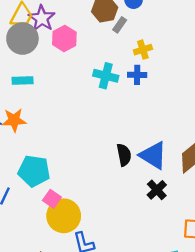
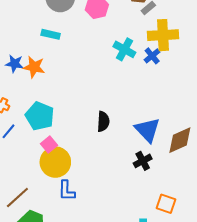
yellow cross: (143, 50) -> (163, 35), size x1.8
blue cross: (137, 75) -> (152, 56), turned 35
black semicircle: (124, 155) -> (103, 122), moved

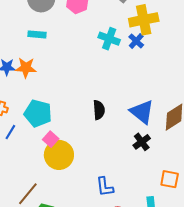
blue L-shape: (67, 191) -> (105, 187), moved

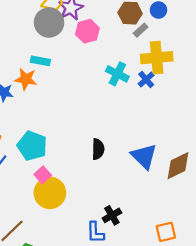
orange star: (26, 68) -> (26, 79), moved
black cross: (142, 142) -> (112, 215), moved
orange square: (170, 179) -> (166, 232), turned -30

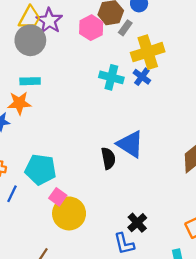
pink hexagon: (87, 31) -> (91, 28), moved
blue triangle: (144, 156) -> (130, 144), moved

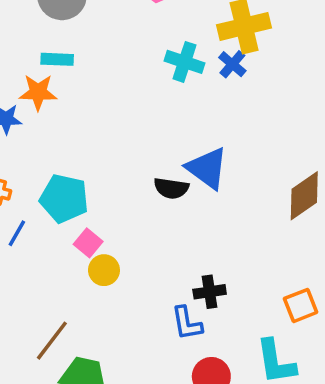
black semicircle: (108, 158) -> (171, 188), turned 105
yellow circle: (69, 213) -> (104, 270), size x0.6
black cross: (137, 223) -> (210, 292), turned 30

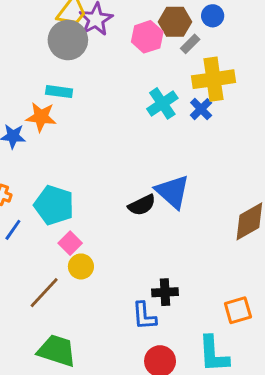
cyan cross: (185, 62) -> (162, 103), turned 32
black semicircle: (171, 188) -> (142, 205), turned -40
brown line: (52, 341) -> (44, 293), moved

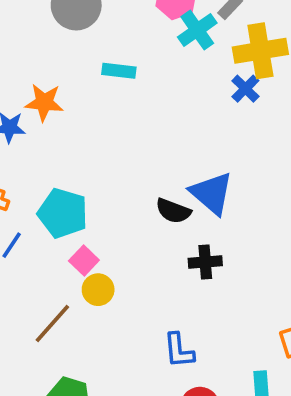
cyan rectangle: (59, 92) -> (119, 71), moved
cyan cross: (162, 103) -> (197, 30), moved
black semicircle: (142, 205) -> (173, 211), turned 48
black cross: (165, 292) -> (205, 262), moved

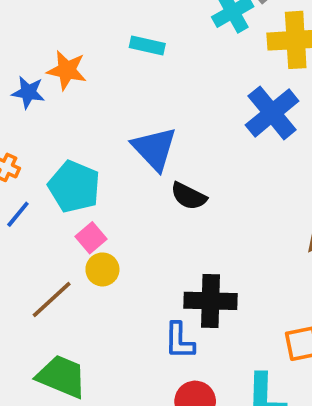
blue cross: (245, 89) -> (272, 113), moved, size x1.8
blue triangle: (212, 193) -> (154, 149), moved
black cross: (205, 262) -> (211, 301), moved, size x1.5

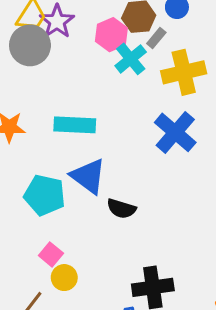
cyan rectangle: (147, 45) -> (75, 125), moved, size x1.5
cyan pentagon: (74, 187) -> (45, 195), moved

